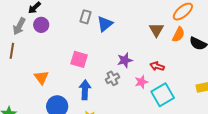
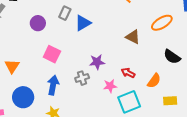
purple circle: (41, 25) -> (38, 23), moved
brown triangle: (156, 30) -> (133, 37), turned -42
orange semicircle: (178, 35) -> (154, 81), moved

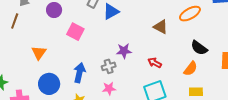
purple circle: (38, 23) -> (54, 10), moved
pink square: (52, 54) -> (75, 32), moved
orange semicircle: (154, 81) -> (191, 69), moved
pink star: (110, 86) -> (109, 88), moved

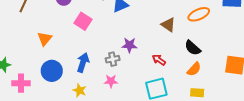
black semicircle: (199, 48) -> (193, 48), moved

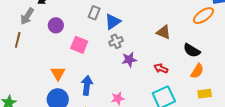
orange ellipse: (199, 14) -> (203, 16), moved
orange triangle: (45, 39) -> (58, 73), moved
gray cross: (113, 59) -> (116, 41), moved

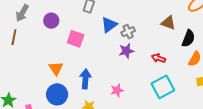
blue triangle: (113, 22) -> (109, 25), moved
brown triangle: (164, 32) -> (168, 23), moved
gray cross: (116, 41) -> (128, 32), moved
black semicircle: (192, 50) -> (188, 38), turned -96

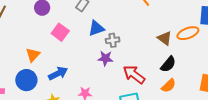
brown triangle: (168, 23) -> (165, 38), moved
red arrow: (158, 58) -> (134, 74), size x1.6
blue arrow: (85, 79) -> (58, 73), turned 42

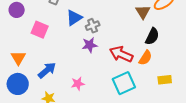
brown triangle: (165, 38) -> (143, 12), turned 35
orange semicircle: (169, 86) -> (145, 58), moved

